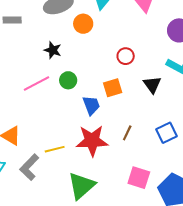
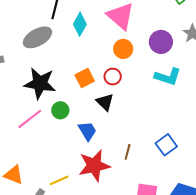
orange circle: (83, 24) -> (123, 49), moved
black star: (53, 50) -> (40, 83), size x1.8
black triangle: (152, 85) -> (105, 102), moved
orange square: (113, 88) -> (85, 78), moved

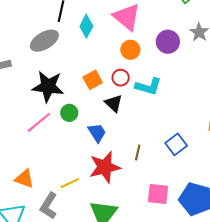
cyan L-shape: (168, 77) -> (148, 86), moved

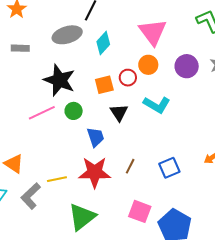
cyan diamond: (86, 26) -> (103, 43), moved
red circle: (121, 78) -> (128, 78), moved

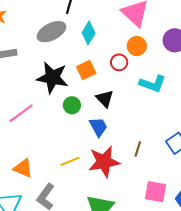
orange square: (104, 85) -> (86, 70), moved
pink line: (42, 113) -> (21, 113), moved
black triangle: (119, 113) -> (105, 99), moved
yellow line: (57, 179) -> (70, 161), moved

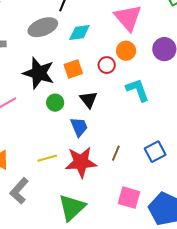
cyan diamond: (89, 33) -> (79, 32), turned 45
cyan L-shape: (153, 84) -> (138, 90), turned -136

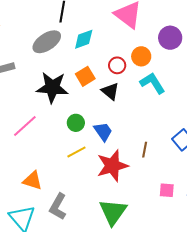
orange circle: (126, 51) -> (141, 56), moved
black triangle: (89, 100) -> (110, 91), moved
green circle: (55, 103) -> (76, 123), moved
yellow line: (47, 158) -> (76, 152), moved
pink square: (129, 198) -> (167, 190), size x0.7

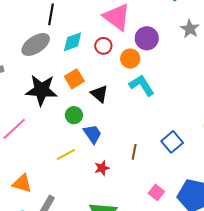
purple circle: (170, 38) -> (147, 38), moved
red circle: (117, 65) -> (103, 46), moved
green circle: (76, 123) -> (74, 115), moved
red star: (112, 166) -> (102, 168), size x0.5
pink square: (167, 190) -> (156, 192), turned 35

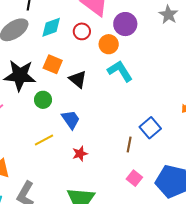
orange square: (74, 79) -> (53, 64), turned -36
green circle: (74, 115) -> (43, 100), moved
brown line: (134, 152) -> (129, 144), moved

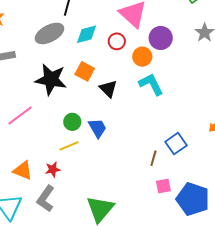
green circle: (43, 100) -> (72, 122), moved
red star: (80, 154) -> (53, 169), moved
pink square: (134, 178) -> (163, 186), moved, turned 35

